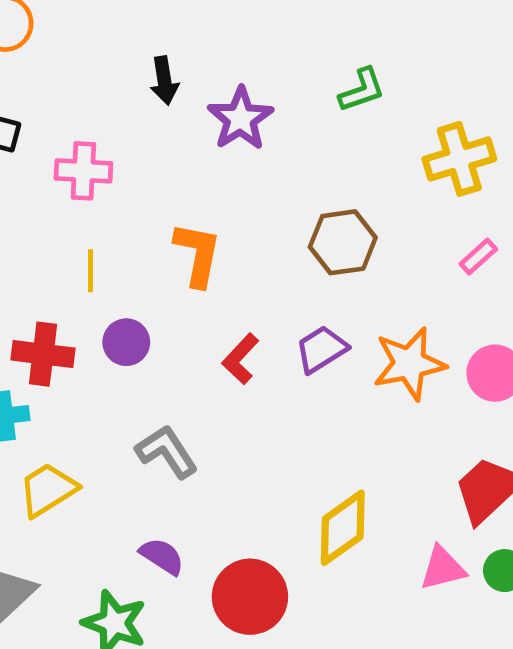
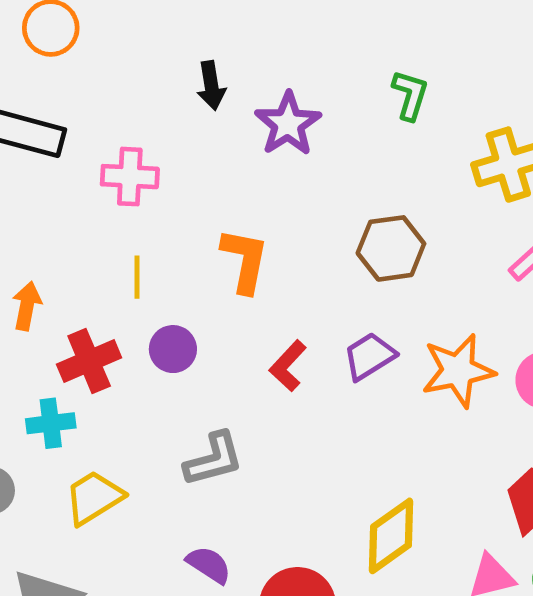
green L-shape: (362, 90) -> (410, 95), turned -54
red cross: (43, 354) -> (89, 361), turned -30
gray L-shape: (167, 452) -> (214, 459), turned 108

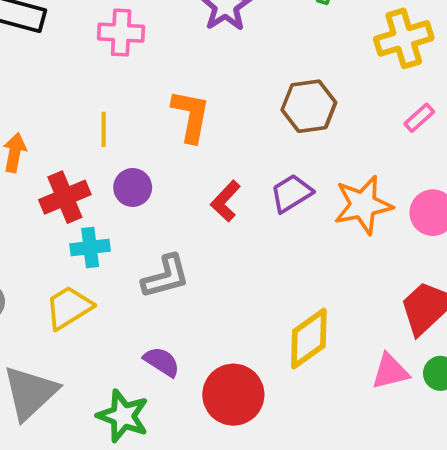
pink cross: (130, 177) -> (121, 33), moved
cyan cross: (51, 423) -> (90, 247), moved

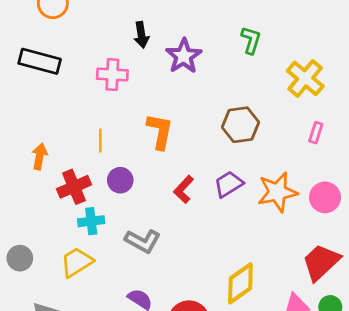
yellow cross: (404, 38) -> (305, 78), turned -33
pink rectangle: (419, 118) -> (316, 133), turned -30
gray L-shape: (166, 277) -> (143, 241), turned 44

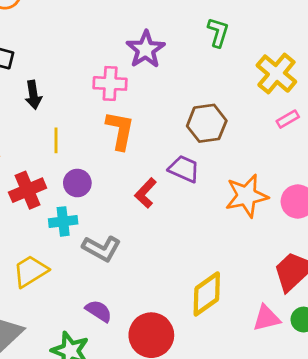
black arrow: (141, 35) -> (33, 95), moved
pink cross: (112, 75) -> (110, 83), moved
pink rectangle: (316, 133) -> (288, 119), moved, turned 42
purple trapezoid: (229, 184) -> (184, 169), moved, turned 56
cyan cross: (91, 221) -> (63, 221), moved

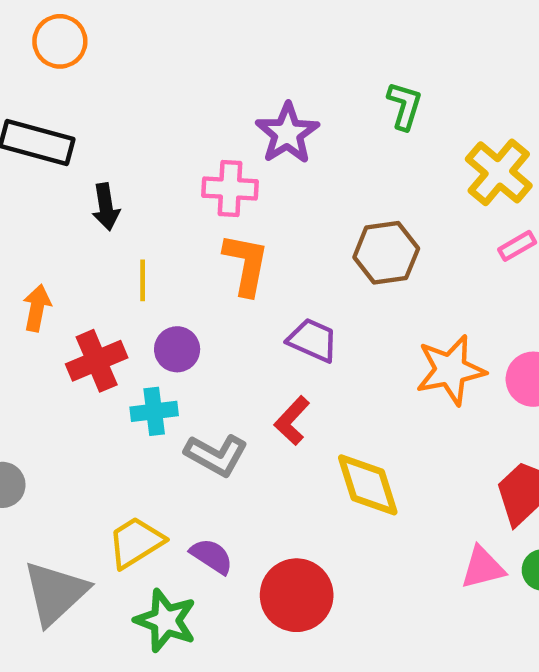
purple trapezoid: (184, 169) -> (313, 340), moved
red L-shape: (146, 193) -> (292, 421), moved
yellow trapezoid: (30, 271) -> (136, 542), moved
yellow diamond: (207, 294) -> (368, 485), moved, turned -72

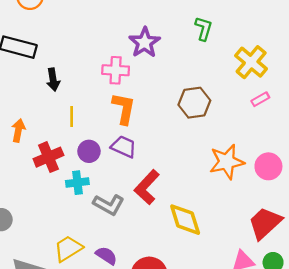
purple trapezoid: (313, 340) -> (124, 147), moved
red L-shape: (292, 421) -> (147, 187), size x1.4

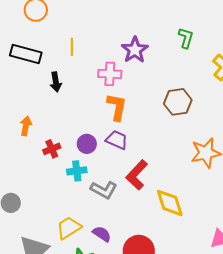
yellow line: (72, 117) -> (72, 47), moved
red cross: (48, 157) -> (52, 149), size x0.7

